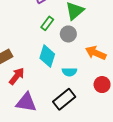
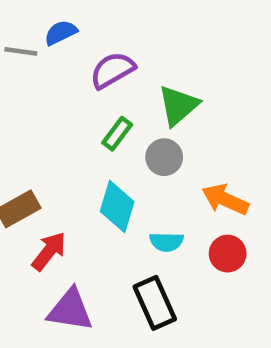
red circle: (102, 85) -> (228, 254), moved
black rectangle: (64, 99) -> (155, 303), turned -75

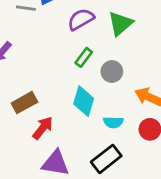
green triangle: (178, 105) -> (120, 24), moved
black rectangle: (155, 303) -> (106, 159), turned 76

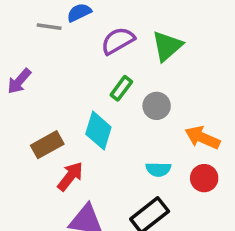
cyan diamond: (84, 101) -> (98, 131), moved

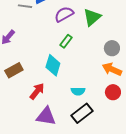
gray circle: (157, 106) -> (112, 48), moved
brown rectangle: (47, 145) -> (14, 70), moved
cyan semicircle: (158, 169) -> (78, 91), moved

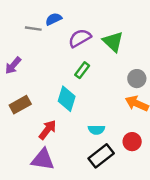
green triangle: (92, 17) -> (113, 42), turned -36
red circle: (113, 92) -> (132, 142), moved
purple triangle: (46, 116) -> (43, 159), moved

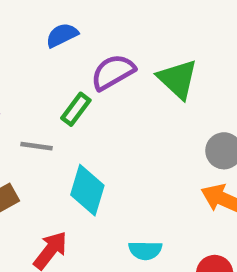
gray line: (33, 29) -> (36, 146), moved
green rectangle: (82, 70) -> (76, 109), moved

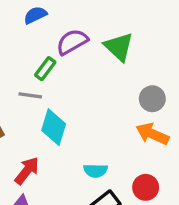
gray line: (36, 146) -> (30, 95), moved

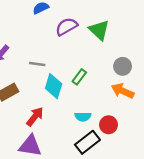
green rectangle: (45, 69) -> (79, 77), moved
red circle: (146, 187) -> (109, 125), moved

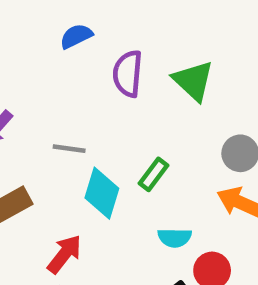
purple semicircle: (66, 27) -> (128, 74), turned -55
cyan semicircle: (83, 117) -> (175, 238), moved

